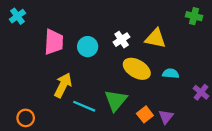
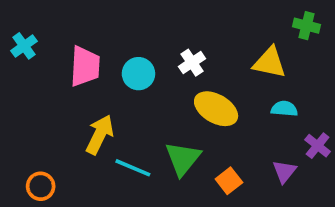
cyan cross: (17, 16) -> (24, 46), moved
yellow triangle: (155, 38) -> (270, 63), moved
cyan semicircle: (171, 73) -> (284, 109), moved
purple triangle: (166, 117) -> (284, 171), moved

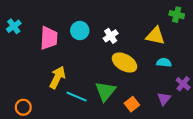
cyan circle: (138, 74) -> (80, 31), moved

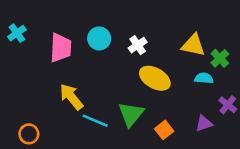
green cross: (177, 15) -> (220, 58), moved, turned 32
yellow arrow: (57, 77) -> (71, 97), turned -65
purple triangle: (164, 99) -> (204, 123), turned 32

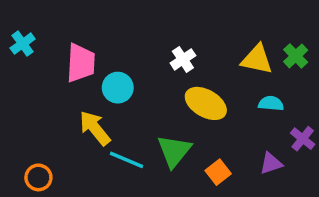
cyan circle: (99, 38) -> (118, 88), moved
green cross: (220, 58) -> (296, 56), moved

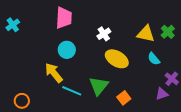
pink trapezoid: (81, 63) -> (64, 18), moved
cyan semicircle: (271, 103) -> (154, 59), turned -136
purple triangle: (271, 163) -> (162, 94), moved

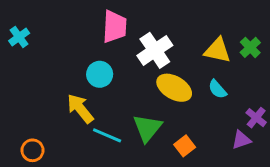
pink trapezoid: (64, 18) -> (115, 27), moved
white cross: (104, 34) -> (155, 50), size x1.6
cyan semicircle: (154, 59) -> (217, 89), moved

